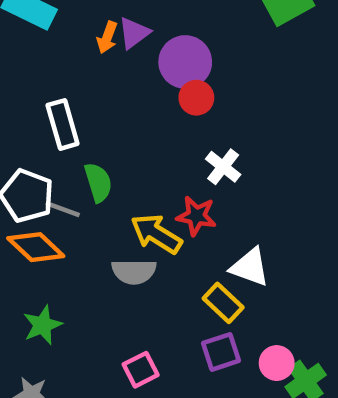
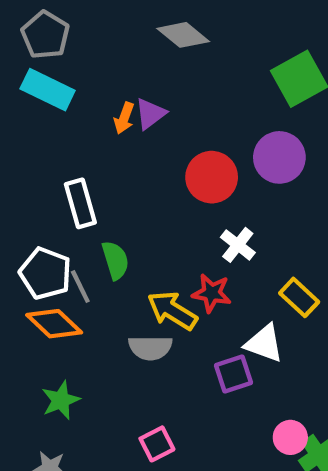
purple circle: (185, 62) -> (279, 157), moved
red circle: (196, 98) -> (212, 177), size x1.5
gray line: (63, 209) -> (80, 286), turned 44
yellow rectangle: (223, 303) -> (299, 297), moved
purple square: (221, 352) -> (233, 374), moved

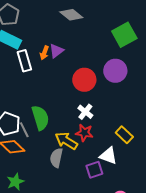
white rectangle: (80, 203) -> (24, 61), moved
white cross: (238, 245) -> (85, 112), moved
green semicircle: (115, 260) -> (40, 118), size x1.4
gray semicircle: (150, 348) -> (56, 158), turned 102

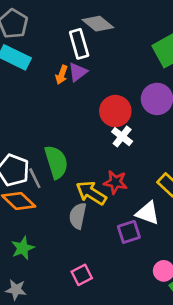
white rectangle: (24, 61) -> (79, 44), moved
white cross: (85, 112) -> (122, 137), moved

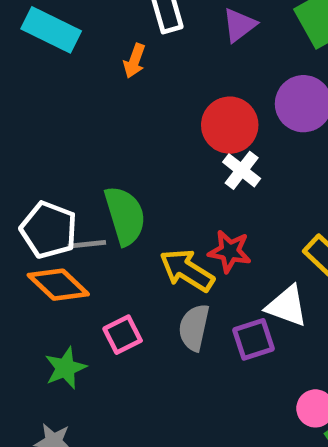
purple triangle: (78, 72) -> (239, 25), moved
gray line: (35, 178) -> (87, 244), turned -70
gray semicircle: (78, 216) -> (194, 327), moved
pink square: (82, 275) -> (123, 335), moved

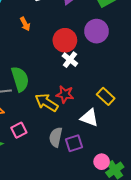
orange arrow: (134, 61) -> (25, 24), moved, turned -48
gray semicircle: (194, 327) -> (56, 137), moved
purple square: (254, 339) -> (74, 143), moved

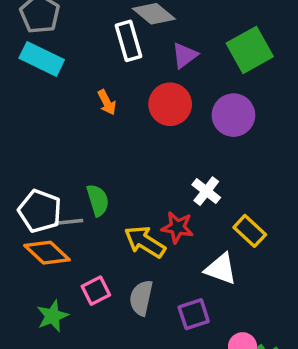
red circle: (65, 40) -> (170, 104), moved
white cross: (70, 60) -> (206, 191), moved
green semicircle: (20, 79) -> (98, 200), size x0.7
gray semicircle: (56, 137) -> (141, 298), moved

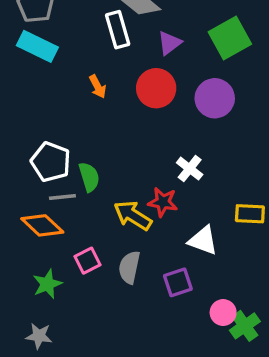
white pentagon: (40, 211) -> (51, 162), moved
yellow rectangle: (250, 231) -> (250, 214), moved, turned -40

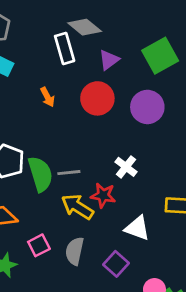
green semicircle: (89, 177) -> (40, 174), size x1.4
gray line: (62, 197) -> (69, 173), moved
purple square: (178, 282) -> (116, 264), turned -30

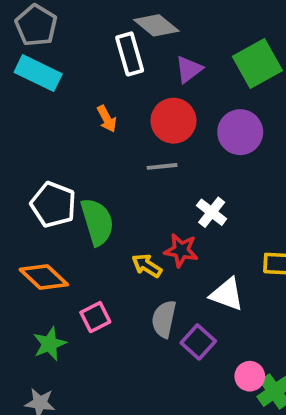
gray line: (69, 173) -> (162, 166), moved
yellow arrow: (77, 207) -> (147, 266), size x0.7
gray semicircle: (75, 251) -> (164, 319), moved

